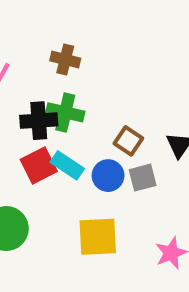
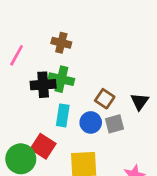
red square: (39, 165) -> (43, 146), moved, turned -30
cyan rectangle: (67, 165) -> (63, 115), turned 65

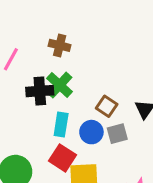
green cross: (61, 79) -> (60, 85), turned 30
red square: (43, 146) -> (63, 158), moved

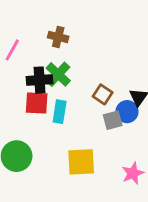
blue circle: (91, 132) -> (127, 112), moved
red square: (63, 158) -> (37, 103), moved, turned -30

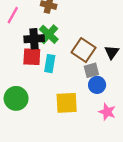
brown square: (103, 94) -> (84, 50), size x1.5
blue circle: (127, 112) -> (97, 85), moved
pink star: (133, 173) -> (107, 112), turned -30

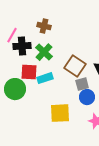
black cross: (34, 39) -> (22, 46), moved
cyan rectangle: (50, 64) -> (45, 78), turned 63
green circle: (16, 98) -> (15, 89), moved

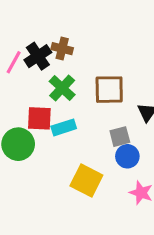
black cross: (22, 46) -> (38, 56), moved, turned -30
brown square: (75, 66) -> (109, 90), moved, turned -35
yellow square: (60, 113) -> (86, 181), turned 30

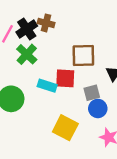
green cross: (62, 88) -> (27, 54), moved
red square: (39, 118) -> (65, 78), moved
cyan rectangle: (64, 127) -> (47, 86), turned 36

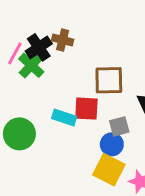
green cross: (27, 54) -> (31, 65), moved
blue circle: (98, 108) -> (112, 144), moved
yellow square: (65, 128) -> (109, 170), moved

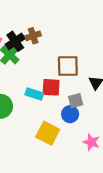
brown cross: (63, 40) -> (33, 36), turned -32
yellow square: (109, 170) -> (48, 133), moved

